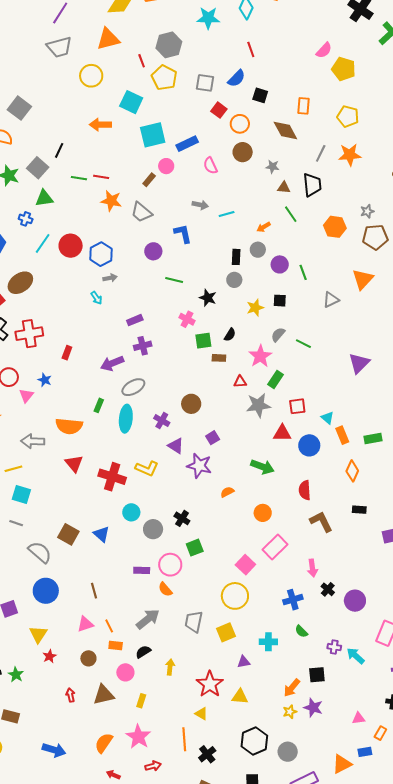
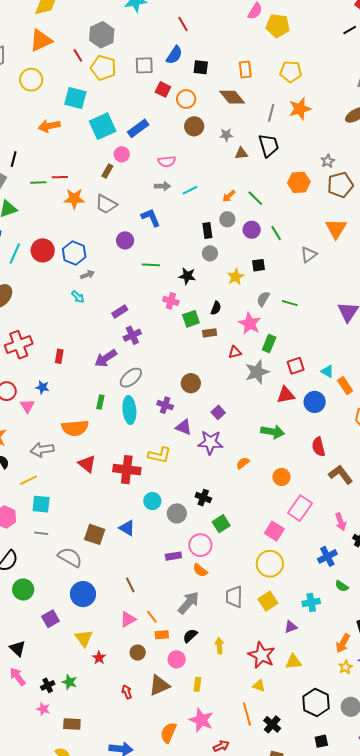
pink semicircle: (210, 166) -> (167, 161), moved, turned -60
green line: (291, 214) -> (255, 198), moved

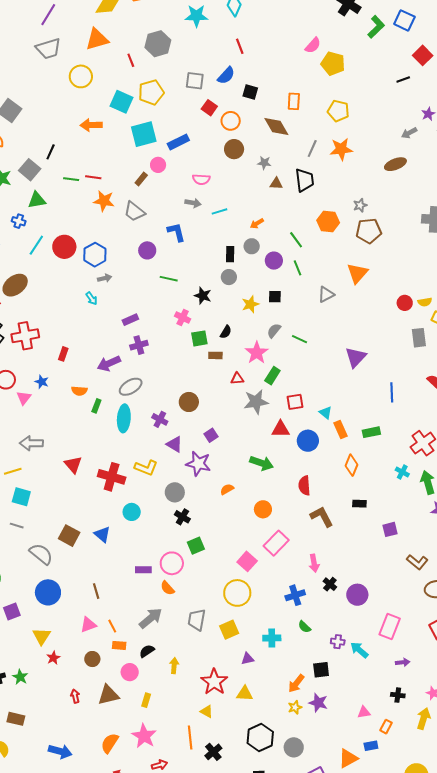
yellow pentagon: (103, 68) -> (151, 92), moved, turned 30
green line: (255, 198) -> (296, 240), moved
orange semicircle: (75, 428) -> (79, 391), moved, size x0.6
gray circle: (177, 513) -> (175, 492), moved

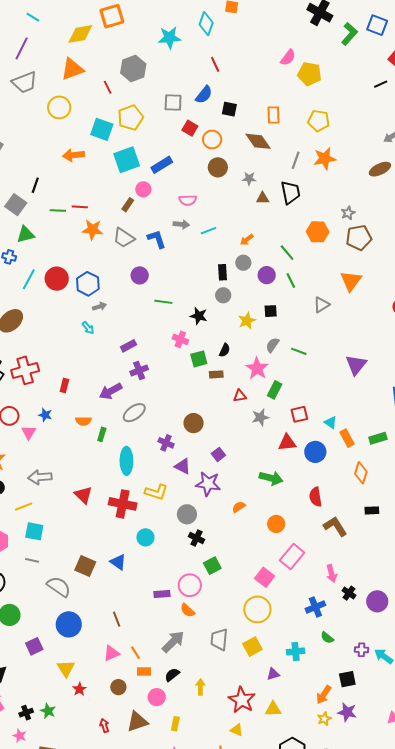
blue L-shape: (176, 232) -> (157, 239), moved
gray star: (256, 402) -> (260, 417), size x0.7
cyan ellipse: (124, 418) -> (126, 461), moved

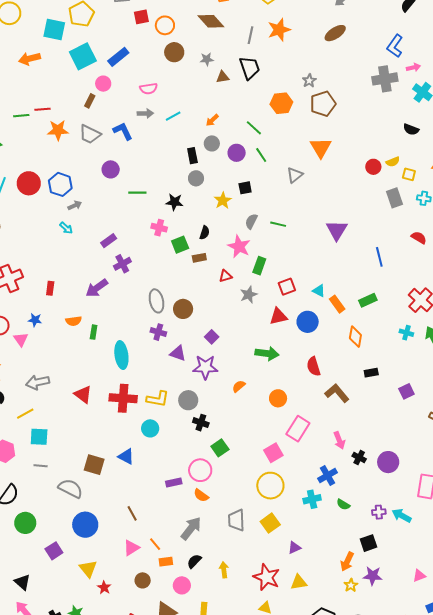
red square: (190, 128) -> (141, 17), turned -35
gray ellipse: (134, 413) -> (156, 301), moved, turned -60
yellow L-shape: (156, 492) -> (158, 399), moved
pink square: (265, 577) -> (273, 453), turned 30
cyan cross: (296, 651) -> (312, 499), moved

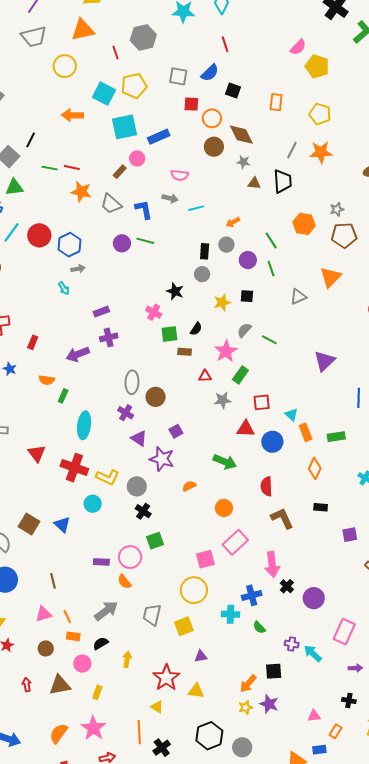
brown diamond: (211, 21) -> (241, 135), moved
green line: (137, 193) -> (145, 241), moved
pink arrow: (339, 440) -> (272, 564), size x1.4

